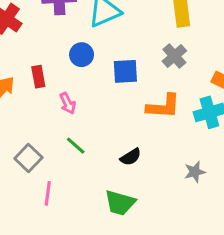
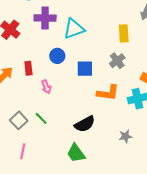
green line: (76, 146) -> (41, 118), moved
black semicircle: (131, 157) -> (85, 124), size x1.5
pink line: (48, 193) -> (23, 151), moved
green trapezoid: (120, 203) -> (76, 153), turned 35

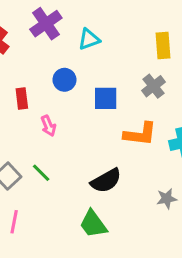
purple cross: (45, 18) -> (46, 24), turned -35
cyan triangle: (74, 29) -> (89, 39), size x0.7

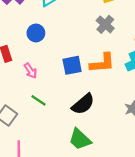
blue square: (106, 98) -> (72, 65), moved
green line: (41, 173) -> (39, 100), moved

